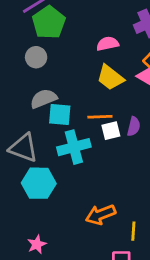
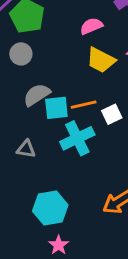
orange line: (100, 117) -> (84, 105), moved
gray triangle: (24, 148) -> (26, 149), size x0.6
cyan hexagon: (39, 183) -> (50, 208), moved

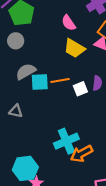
pink semicircle: (91, 26) -> (69, 23), turned -105
cyan cross: (77, 138) -> (66, 141), moved
cyan hexagon: (50, 208) -> (25, 168), moved

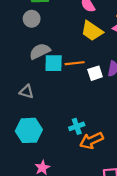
cyan cross: (66, 141) -> (77, 126), size x0.6
cyan hexagon: (25, 168) -> (29, 130), moved

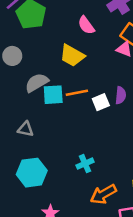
gray circle: (32, 19) -> (12, 56), moved
yellow trapezoid: (92, 31) -> (72, 56), moved
orange arrow: (91, 140) -> (103, 194), moved

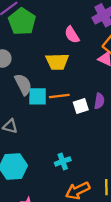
yellow trapezoid: (72, 56) -> (57, 62), turned -35
gray semicircle: (37, 83) -> (23, 84), turned 90

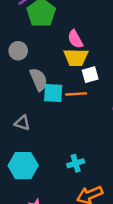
pink semicircle: (72, 35) -> (75, 39), moved
white square: (81, 106) -> (90, 75), moved

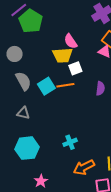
pink semicircle: (75, 39) -> (71, 41), moved
gray semicircle: (39, 79) -> (23, 81), moved
cyan square: (53, 93) -> (46, 86), turned -30

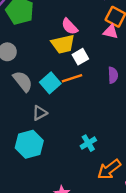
gray triangle: (23, 113) -> (40, 113), moved, turned -32
cyan hexagon: (27, 148) -> (29, 144), moved

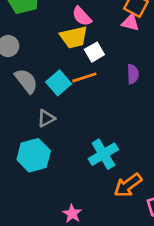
cyan cross: (88, 143) -> (103, 154), size x1.5

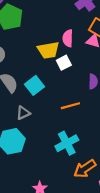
pink semicircle: (82, 16) -> (68, 38), moved, turned 42
orange line: (84, 77) -> (70, 106), moved

